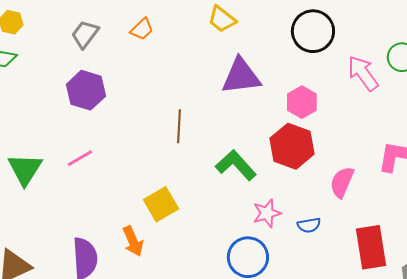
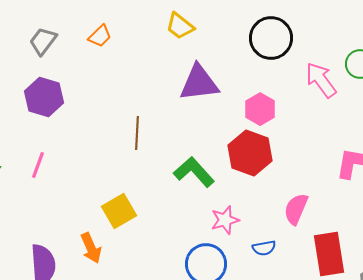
pink line: (80, 158) -> (38, 165), turned -40
pink semicircle: (342, 182) -> (296, 209), moved
blue semicircle: (309, 225) -> (264, 248), moved

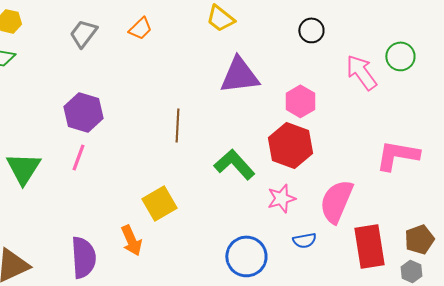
black circle: (271, 38) -> (311, 30), size x0.6
purple hexagon: (44, 97) -> (83, 112), moved
pink semicircle: (296, 209) -> (336, 201), size x1.4
pink star: (225, 220) -> (281, 198), moved

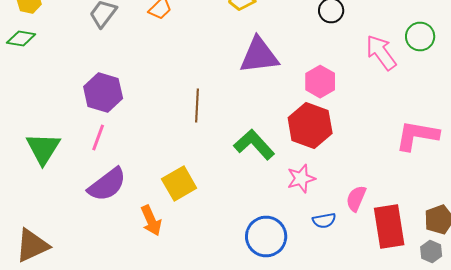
pink semicircle: (336, 201) -> (356, 198), moved, size x0.6
purple semicircle: (83, 257) -> (107, 184), moved, turned 57

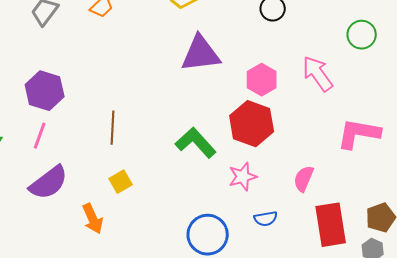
pink arrow: (381, 52) -> (318, 74), moved
brown line: (197, 106) -> (113, 128), moved
yellow square: (179, 184) -> (121, 182), size x0.7
pink semicircle: (356, 198) -> (304, 179), moved

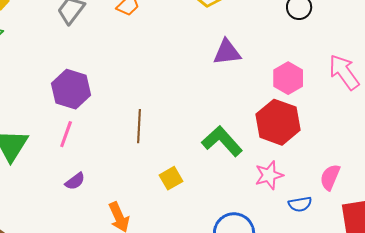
purple triangle: (201, 54) -> (227, 52), size x0.7
yellow square: (121, 182) -> (171, 178), moved
purple semicircle: (49, 183) -> (75, 181), size x0.5
blue semicircle: (266, 219) -> (300, 204), moved

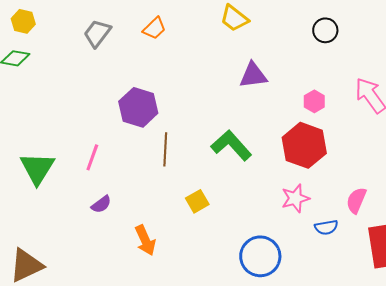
pink hexagon: (288, 78) -> (314, 101), size x0.7
purple hexagon: (71, 89) -> (138, 107), moved
green L-shape: (222, 141) -> (231, 145), moved

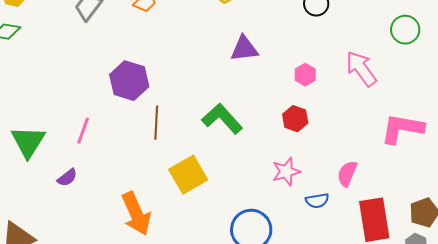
red hexagon: (304, 145) -> (295, 119), size x0.6
yellow square: (197, 201) -> (188, 175), size x1.6
purple semicircle: (101, 204) -> (67, 178), moved
orange arrow: (145, 240) -> (136, 214), size x1.4

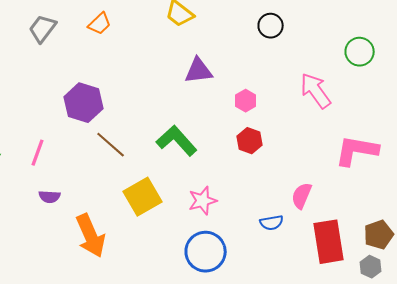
pink hexagon: (305, 75) -> (246, 101), moved
brown line: (156, 123) -> (111, 145), turned -52
pink star: (286, 172) -> (203, 201), moved
purple semicircle: (67, 178) -> (50, 197), moved, turned 40

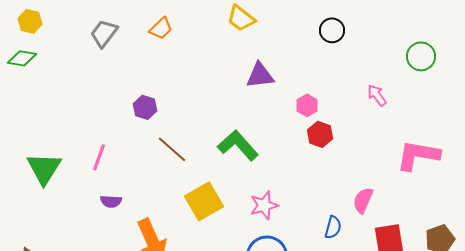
pink arrow: (316, 91) -> (377, 95), size x0.6
purple hexagon: (84, 103) -> (145, 107), size x0.6
red hexagon: (250, 141) -> (320, 134), moved
blue semicircle: (272, 223) -> (333, 227), turned -65

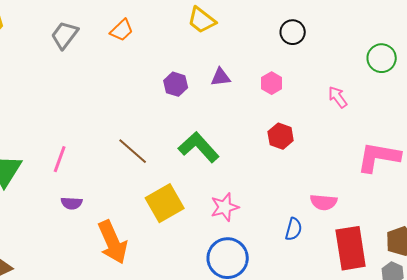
purple triangle: (260, 75) -> (221, 77), size x0.7
pink hexagon: (307, 105) -> (272, 83), moved
purple hexagon: (145, 107) -> (176, 84), moved
pink semicircle: (363, 200) -> (324, 202), turned -108

